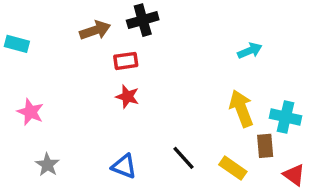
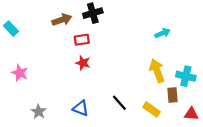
cyan rectangle: (17, 44) -> (11, 29), turned 32
gray star: (47, 165) -> (39, 112), moved
red triangle: (294, 175) -> (191, 114), turned -32

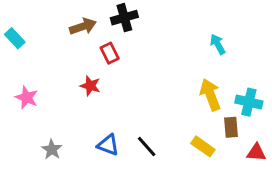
cyan arrow: (163, 33) -> (218, 44), turned -96
red rectangle: (82, 40) -> (110, 53), turned 72
red star: (83, 63) -> (90, 86), moved
black line: (119, 103) -> (147, 146), moved

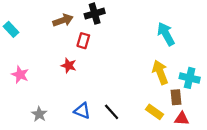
cyan arrow: (218, 44) -> (166, 34), size x1.5
red rectangle: (110, 53) -> (83, 41), turned 42
red triangle: (256, 152) -> (182, 119), moved

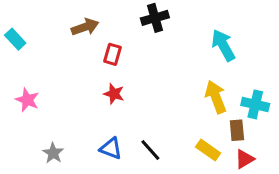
black cross: (95, 14) -> (155, 18), moved
red star: (69, 66) -> (114, 94), moved
red triangle: (182, 119) -> (245, 159), turned -35

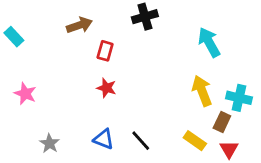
brown rectangle: (237, 130) -> (222, 122), turned 30
red triangle: (245, 159) -> (229, 149), turned -30

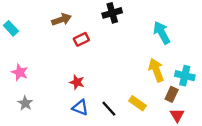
red rectangle: (105, 51) -> (81, 39), turned 48
red star: (107, 88) -> (77, 82), moved
yellow rectangle: (195, 141) -> (137, 103), moved
gray star: (50, 143) -> (25, 103), moved

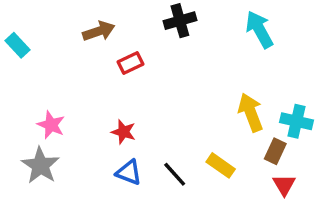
cyan arrow: (162, 33) -> (259, 29), moved
pink star: (20, 72) -> (51, 125), moved
gray star: (25, 103) -> (40, 165), size x1.5

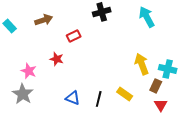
brown arrow: (99, 31) -> (44, 20), moved
red star: (123, 132) -> (57, 59), moved
black line: (175, 174) -> (99, 99), turned 56

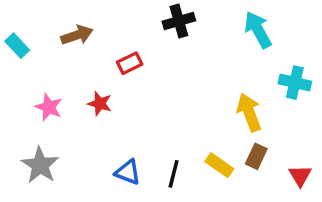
cyan cross: (168, 69) -> (295, 83), moved
pink star: (29, 71) -> (49, 107), moved
brown rectangle: (156, 86) -> (256, 156), moved
red triangle: (161, 105) -> (300, 176), moved

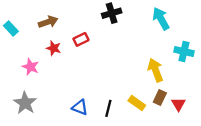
red star: (100, 104) -> (54, 48), moved
red triangle: (300, 176) -> (178, 104), moved

